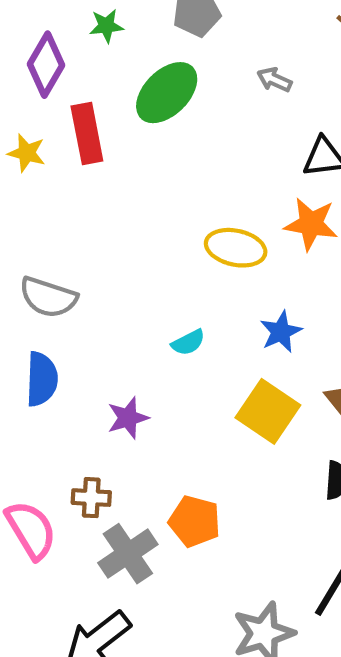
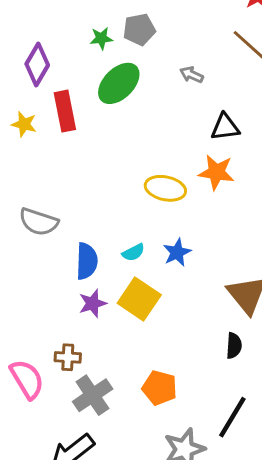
green star: (106, 26) -> (101, 38), moved
blue star: (281, 332) -> (177, 252), moved
blue semicircle: (42, 379) -> (87, 261), moved
yellow square: (268, 411) -> (139, 299), moved
orange pentagon: (195, 521) -> (160, 388), moved

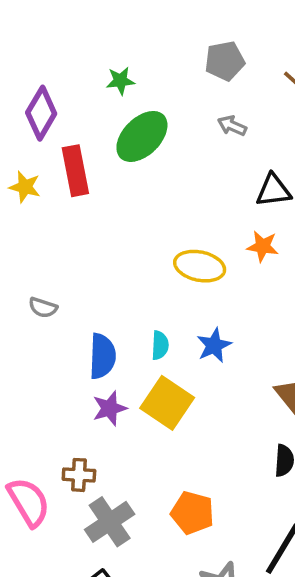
gray pentagon: (139, 30) -> (225, 61), moved
orange star: (216, 172) -> (263, 246), size x0.7
gray semicircle: (39, 222) -> (43, 308), size x0.6
cyan semicircle: (133, 252) -> (160, 345), turned -60

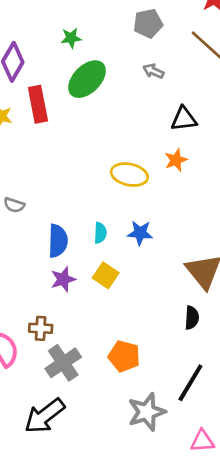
orange star: (263, 246) -> (176, 160), turned -30
blue star: (214, 345) -> (140, 233), turned 30
yellow square: (167, 403) -> (106, 275), size x0.7

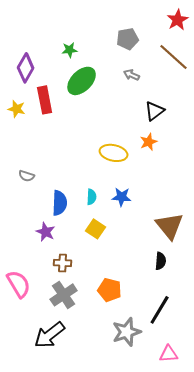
black triangle: (184, 119) -> (155, 111), turned -30
purple star: (63, 279) -> (46, 232), moved, turned -30
brown cross: (41, 328) -> (63, 263), moved

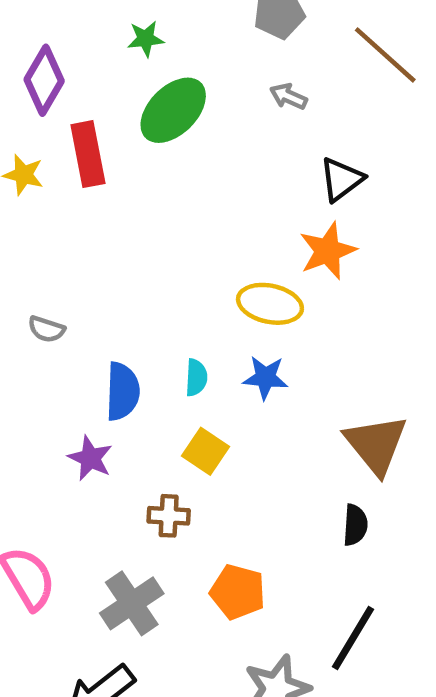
orange star: (149, 142) -> (328, 251), size x1.4
yellow ellipse: (114, 153) -> (270, 304), moved
brown cross: (63, 263) -> (169, 516), moved

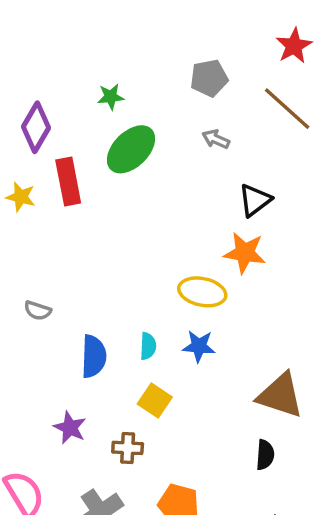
orange star: (328, 251) -> (245, 253), turned 30
brown triangle: (376, 444) -> (280, 395), turned -33
purple star: (90, 458) -> (70, 428), moved

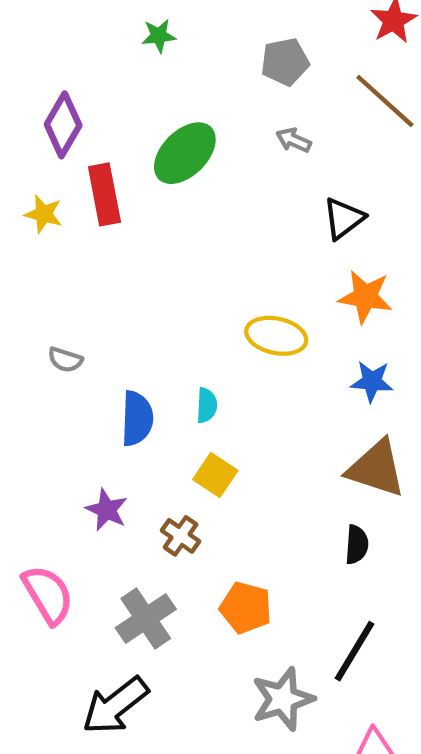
green star: (111, 97) -> (159, 36), moved
orange star: (245, 253) -> (365, 297), moved
blue star: (199, 346) -> (372, 381), moved
brown cross: (128, 448) -> (181, 536), turned 32

